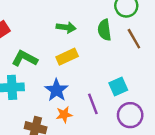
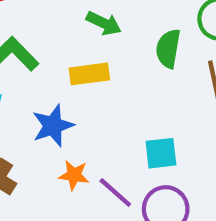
purple line: (93, 104) -> (115, 193), moved, turned -45
orange star: (64, 115) -> (74, 175), moved

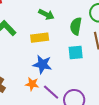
blue star: (53, 126) -> (42, 64), moved, turned 30
cyan square: (161, 153) -> (76, 53), moved

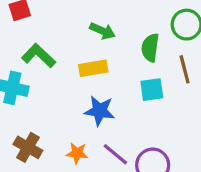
orange star: (32, 84) -> (77, 153), moved

